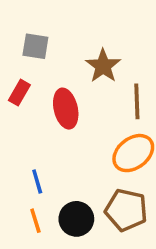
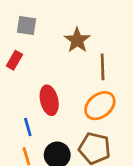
red ellipse: (66, 109) -> (49, 100), moved

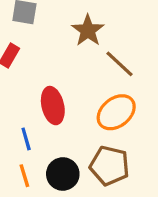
brown line: (103, 67) -> (120, 64), turned -45

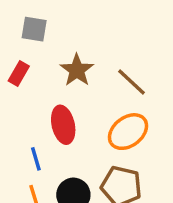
brown star: (88, 30) -> (77, 70), moved

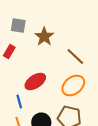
brown star: (77, 70) -> (44, 36), moved
red ellipse: (63, 125) -> (35, 82), turned 70

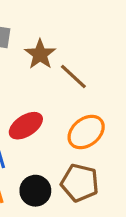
brown line: (75, 56) -> (73, 77), moved

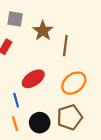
brown line: (73, 77) -> (65, 46), turned 54
brown pentagon: (80, 183) -> (70, 117), turned -30

